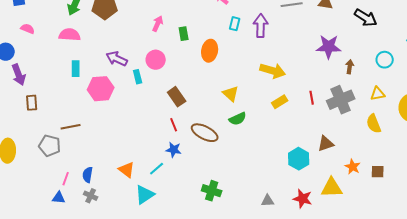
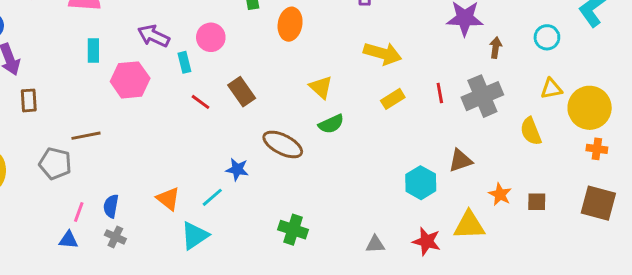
yellow triangle: (378, 94) -> (551, 89), moved
red line: (174, 125) -> (201, 102), moved, turned -32

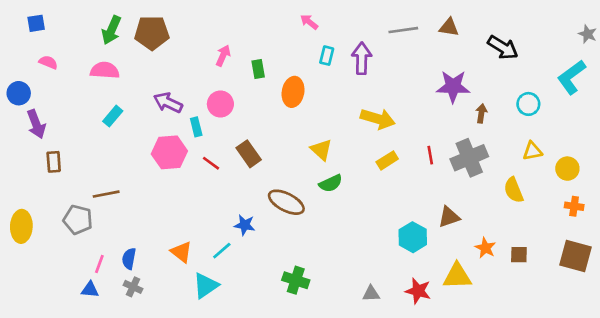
cyan rectangle: (93, 51) -> (113, 116), turned 40
pink hexagon: (130, 80) -> (169, 152), moved
yellow circle: (590, 108) -> (567, 169), size x0.6

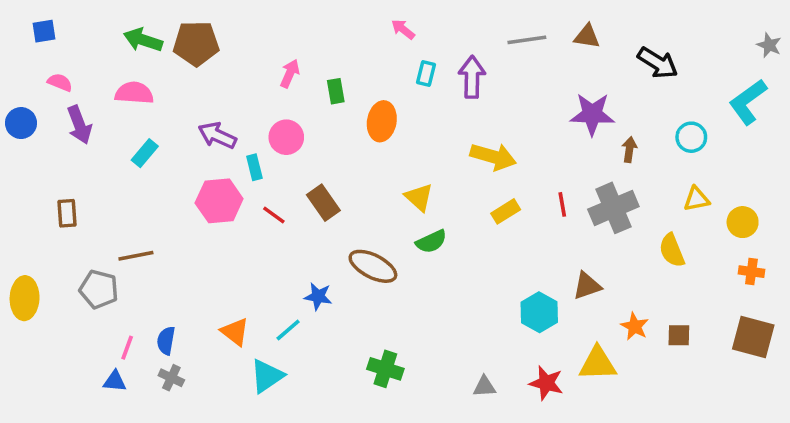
green arrow: (111, 30) -> (143, 40), turned 84
purple arrow: (36, 124) -> (79, 125), moved

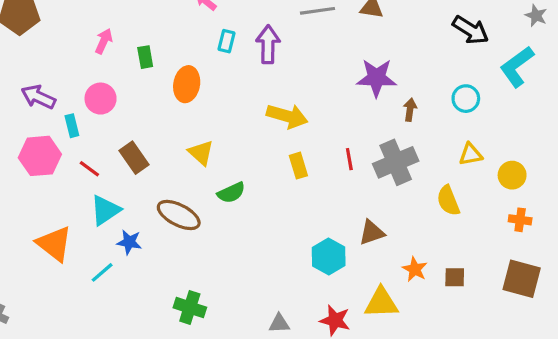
black arrow: (658, 63) -> (471, 30), moved
yellow triangle: (419, 197) -> (201, 153), moved
yellow rectangle: (506, 211) -> (298, 166), turned -75
orange triangle: (235, 332) -> (54, 244), moved, size x1.4
cyan triangle: (267, 376) -> (105, 210), moved

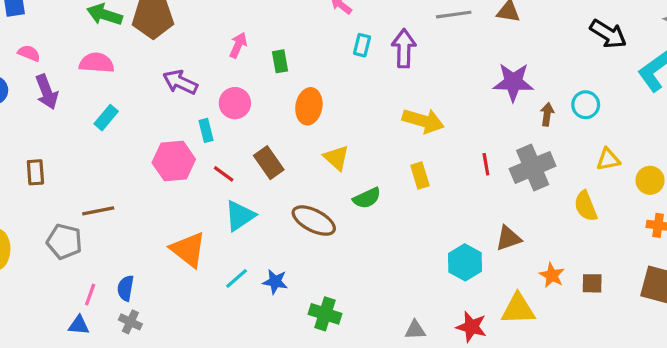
orange ellipse: (187, 84) -> (309, 106), moved
purple arrow: (38, 97) -> (180, 82), moved
cyan circle: (466, 99) -> (586, 105), moved
yellow rectangle: (298, 166) -> (420, 175), moved
blue star: (129, 242) -> (275, 282), moved

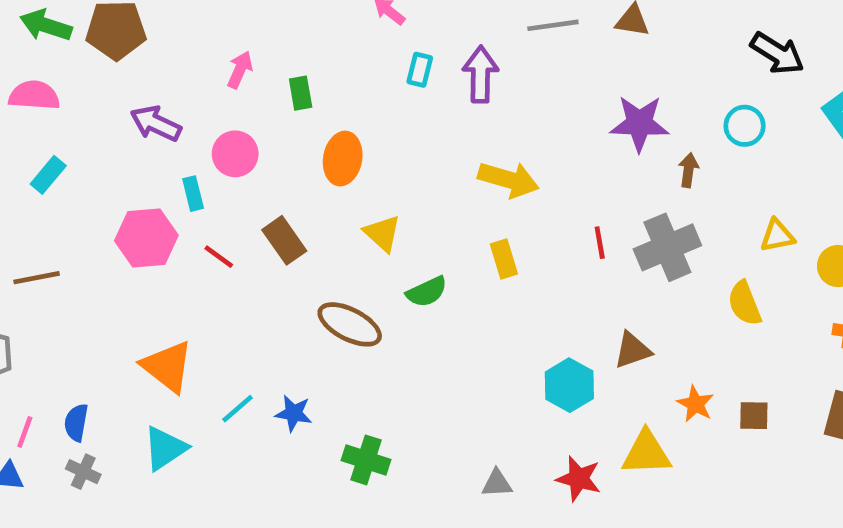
cyan circle: (586, 105) -> (745, 126), moved
brown line: (98, 211) -> (37, 278), moved
cyan triangle: (240, 216) -> (165, 448), moved

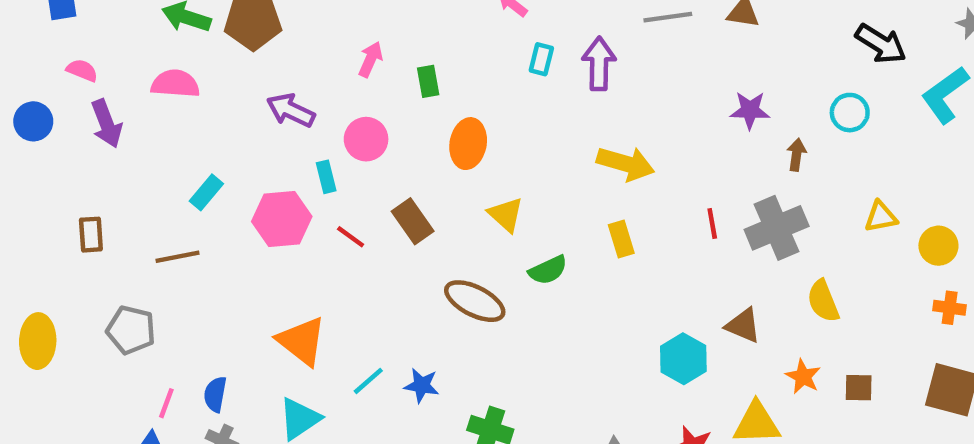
purple star: (639, 123) -> (750, 110), size x0.7
cyan rectangle: (48, 175) -> (206, 192), moved
yellow semicircle: (745, 303) -> (823, 301), moved
brown triangle: (632, 350) -> (743, 325), turned 42

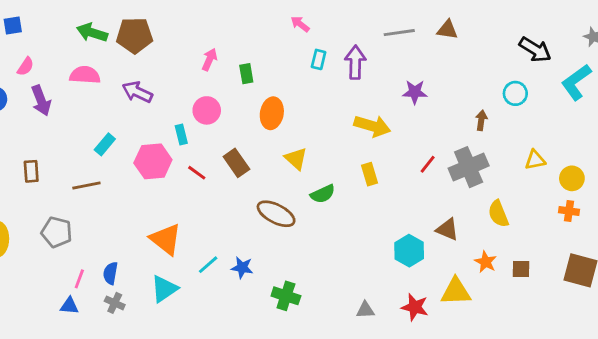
pink semicircle: (82, 70) -> (26, 67), turned 102
purple arrow: (291, 110) -> (137, 92), moved
purple star: (750, 110) -> (415, 92), moved
red line: (712, 223) -> (428, 164), turned 48
orange cross: (950, 308) -> (569, 211), moved

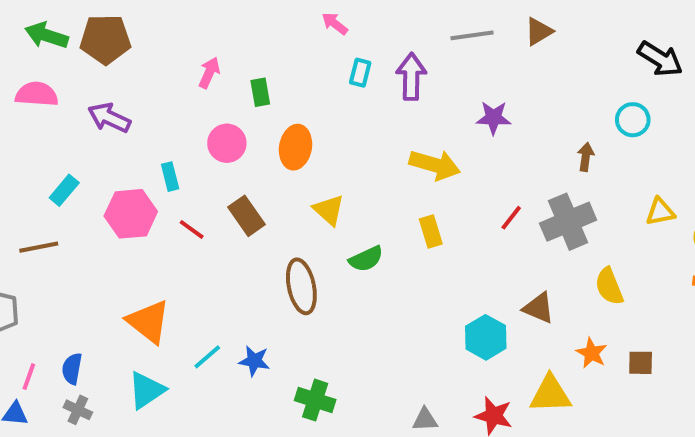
brown triangle: (447, 30) -> (539, 31), turned -40
pink circle: (207, 110) -> (227, 143), moved
brown ellipse: (276, 214) -> (301, 286), turned 51

